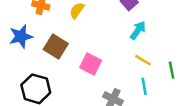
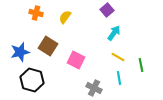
blue star: (21, 37) -> (20, 52), moved

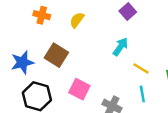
cyan arrow: (114, 33) -> (120, 47), moved
pink square: (76, 60) -> (79, 89), moved

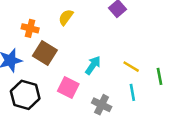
orange cross: (42, 15) -> (30, 28), moved
cyan arrow: (120, 47) -> (93, 65), moved

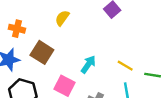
orange cross: (30, 28) -> (17, 29), moved
green line: (159, 76) -> (153, 75), turned -70

